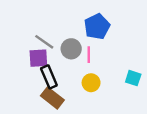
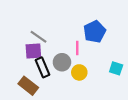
blue pentagon: (97, 27) -> (95, 32), moved
gray circle: (71, 49) -> (62, 62), moved
brown rectangle: (52, 98) -> (28, 86), moved

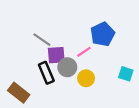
pink line: (77, 48) -> (84, 52), turned 56
purple square: (33, 51) -> (56, 55), moved
brown rectangle: (28, 86) -> (19, 93), moved

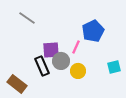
gray line: (42, 40) -> (27, 18), moved
pink line: (84, 52) -> (76, 47), turned -32
cyan square: (126, 74) -> (114, 67), turned -32

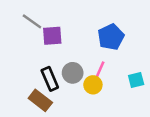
pink line: (76, 47) -> (100, 69), moved
purple square: (51, 50) -> (52, 36), moved
brown rectangle: (17, 84) -> (40, 100), moved

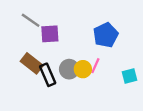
yellow circle: (93, 85) -> (83, 69), moved
brown rectangle: (40, 100) -> (32, 63), moved

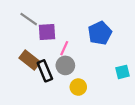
pink line: (95, 66) -> (64, 48), moved
yellow circle: (83, 69) -> (78, 87), moved

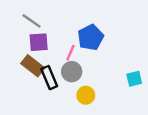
purple square: (47, 32) -> (39, 42), moved
blue pentagon: (100, 33) -> (91, 37), moved

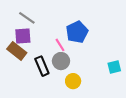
purple square: (39, 42) -> (23, 36), moved
pink line: (70, 53) -> (60, 45), turned -56
brown rectangle: (33, 66) -> (17, 51), moved

